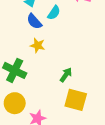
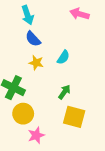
cyan semicircle: (54, 13) -> (63, 57), moved
yellow circle: (15, 103) -> (23, 114), moved

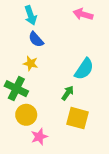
cyan semicircle: (63, 57) -> (84, 69), moved, size x1.5
yellow star: (36, 63) -> (31, 63), moved

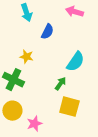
blue semicircle: (36, 39) -> (47, 32), moved, turned -112
yellow circle: (26, 115) -> (12, 111), moved

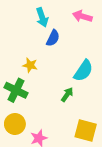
cyan arrow: (26, 13) -> (42, 17), moved
yellow square: (69, 107) -> (86, 131), moved

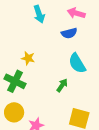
blue semicircle: (53, 38) -> (69, 33), moved, turned 49
cyan semicircle: (83, 71) -> (77, 63), turned 115

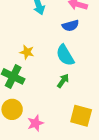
cyan semicircle: (77, 63) -> (65, 55), moved

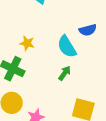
blue semicircle: (70, 26) -> (88, 30), moved

